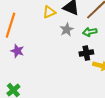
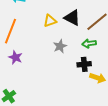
gray star: (67, 30) -> (60, 46), moved

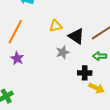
black triangle: (72, 18) -> (76, 36), moved
green arrow: (89, 43) -> (100, 56), moved

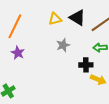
black triangle: (76, 36) -> (77, 18), moved

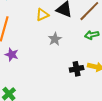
black cross: (86, 65) -> (77, 69), moved

